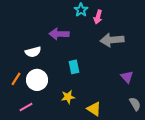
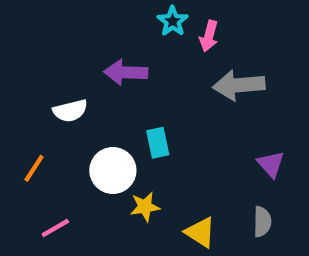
white circle: (37, 80) -> (113, 170), moved
gray semicircle: (135, 104) -> (262, 222), moved, turned 32

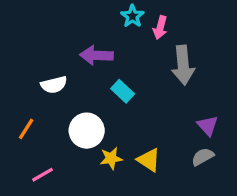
gray arrow: (239, 85) -> (183, 65), turned -90
cyan rectangle: (158, 143) -> (123, 91), moved, turned -35
gray semicircle: (262, 222) -> (203, 157), moved, turned -120
yellow triangle: (200, 232) -> (149, 160), moved

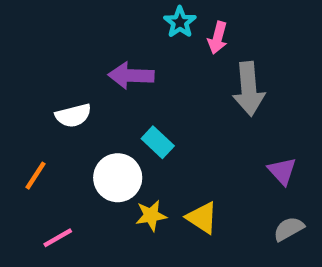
cyan rectangle: (123, 91) -> (158, 142), moved
gray semicircle: (203, 157) -> (289, 229), moved

